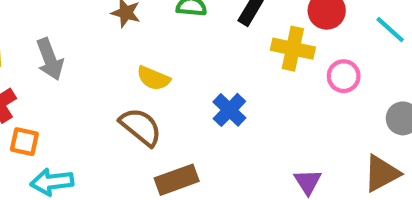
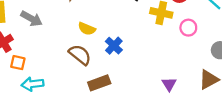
gray arrow: (50, 59) -> (31, 19), turned -40
blue cross: (229, 110) -> (114, 46), moved

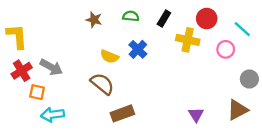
gray arrow: (31, 19) -> (51, 67), moved
pink circle: (188, 28) -> (226, 49), moved
blue cross: (114, 46) -> (138, 49), moved

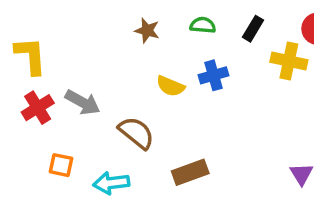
blue cross: (138, 49) -> (214, 75), turned 30
brown semicircle: (102, 84) -> (136, 133), moved
orange square: (37, 92) -> (61, 165), moved
cyan arrow: (52, 115) -> (111, 183), moved

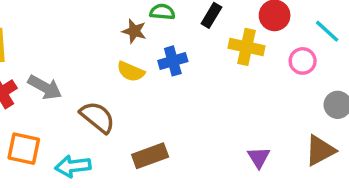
brown star: (147, 31) -> (134, 31), moved
orange square: (61, 165) -> (24, 149), size x1.4

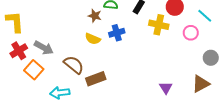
orange square: (24, 149) -> (34, 70), moved, turned 30
brown rectangle: (150, 156) -> (96, 79), moved

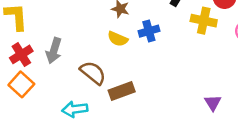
gray arrow: (44, 48) -> (54, 51), turned 78
orange square: (34, 70) -> (21, 84), moved

